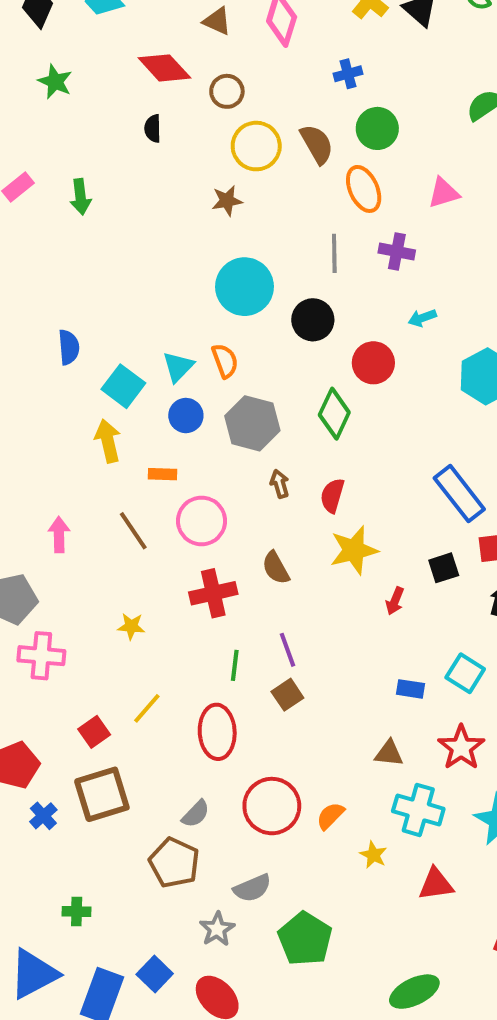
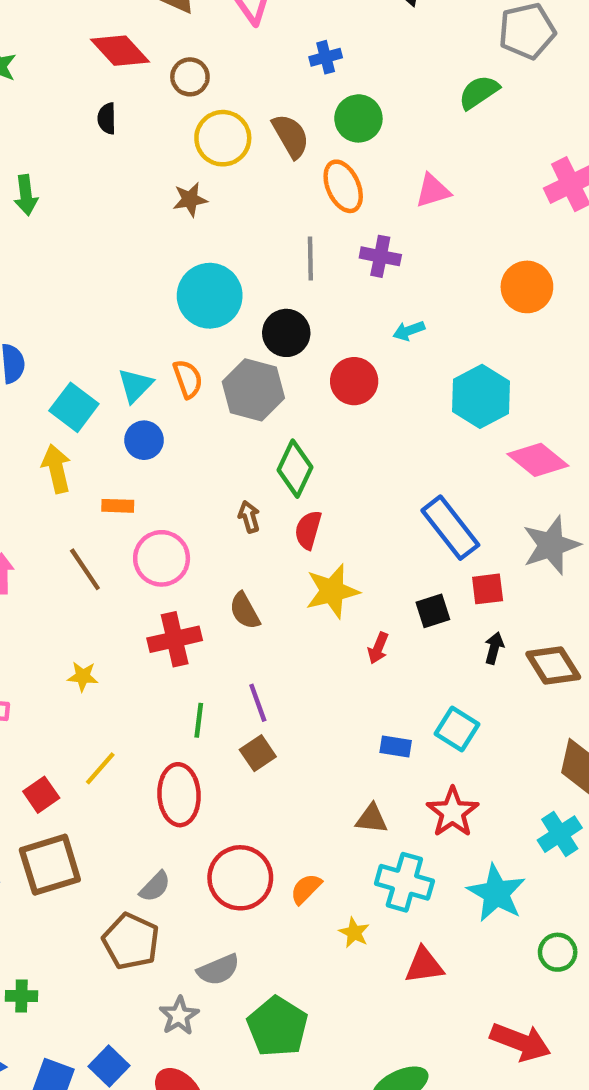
green diamond: (334, 414) -> (295, 469), moved
gray hexagon: (252, 423) -> (253, 390), moved

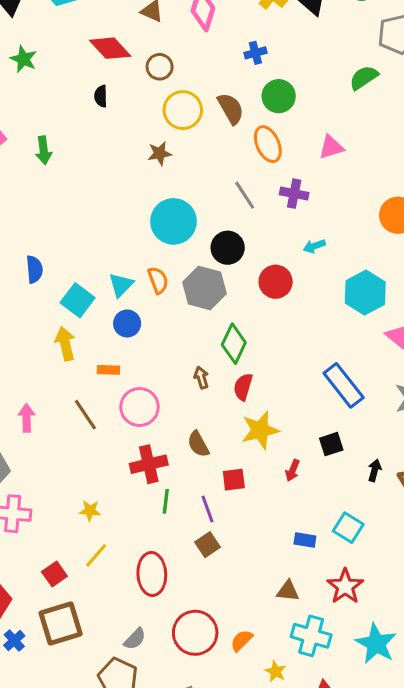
gray line: (310, 259) -> (245, 195), turned -32
red square: (488, 589) -> (234, 480), moved
yellow star: (83, 676) -> (90, 511), moved
green line: (199, 720) -> (166, 501), moved

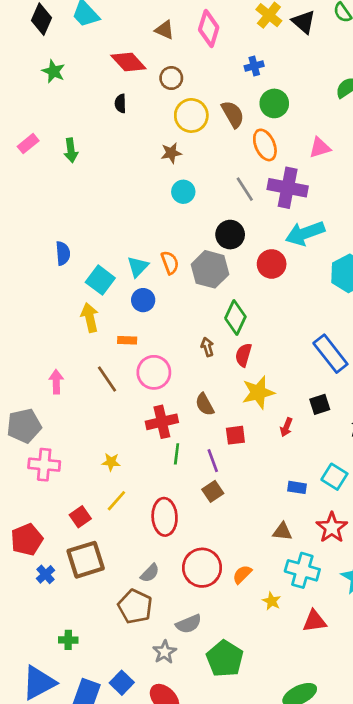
purple cross: (294, 194) -> (288, 188), size x1.6
cyan circle: (173, 221) -> (183, 192), moved, size x0.6
cyan arrow: (314, 246) -> (305, 233), size x2.0

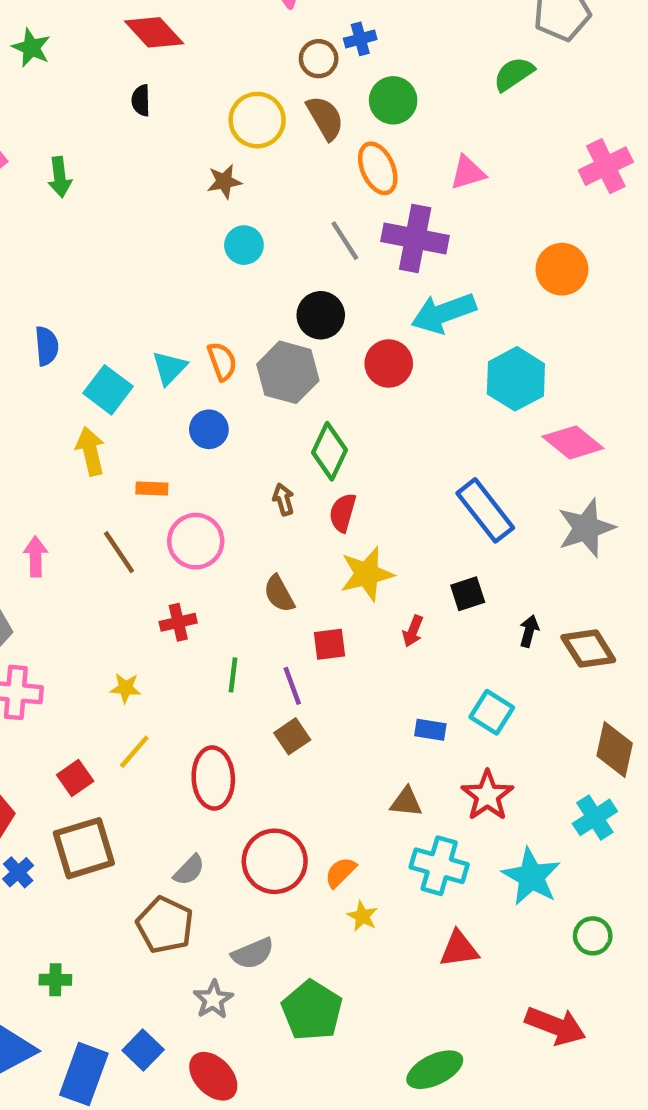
brown circle: (171, 78) -> (319, 59), moved
blue circle: (143, 300) -> (209, 429), moved
red cross: (162, 422) -> (178, 622), moved, size x0.7
yellow star: (272, 601) -> (362, 916), moved

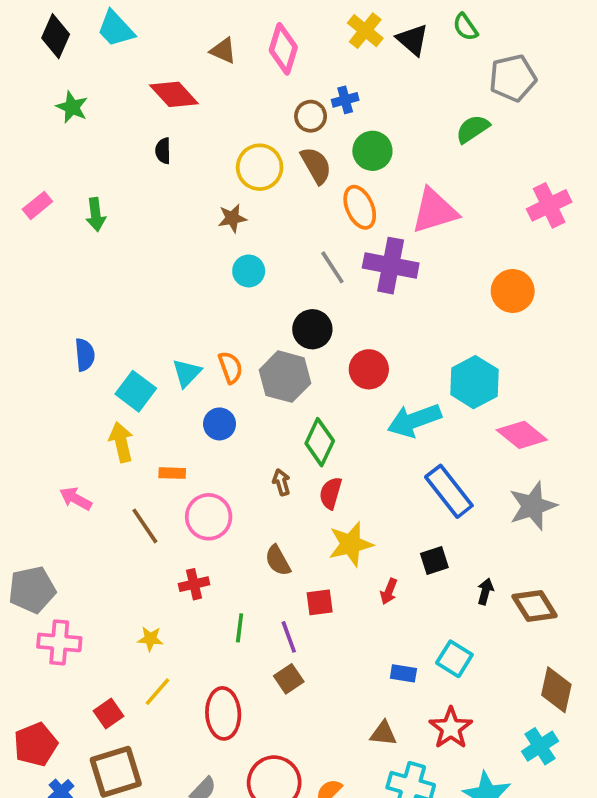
pink triangle: (468, 173) -> (434, 211), size x1.6
cyan arrow: (444, 313) -> (414, 420), moved
pink arrow: (36, 556) -> (76, 499), moved, turned -60

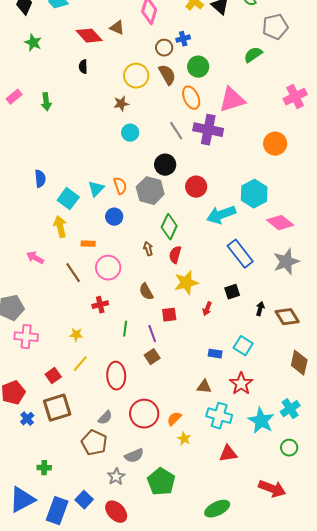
brown triangle: (223, 51) -> (117, 28), moved
cyan cross: (540, 746) -> (290, 409), moved

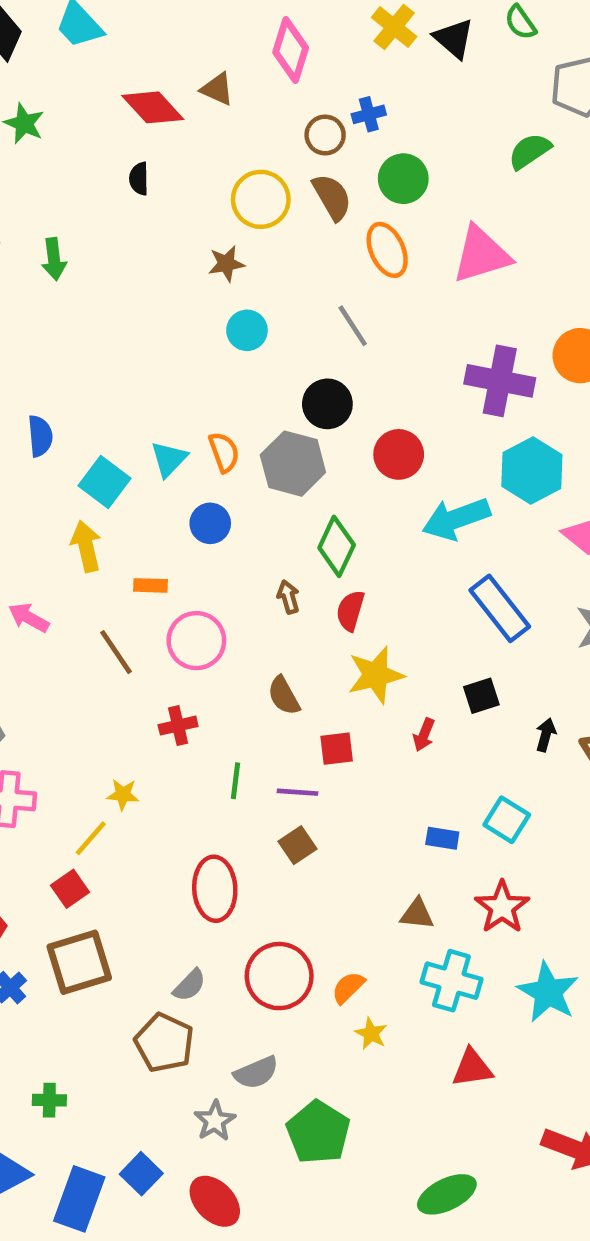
purple cross: (208, 130) -> (500, 381), moved
purple line: (152, 334) -> (298, 792), turned -66
yellow line: (80, 364) -> (91, 838), moved

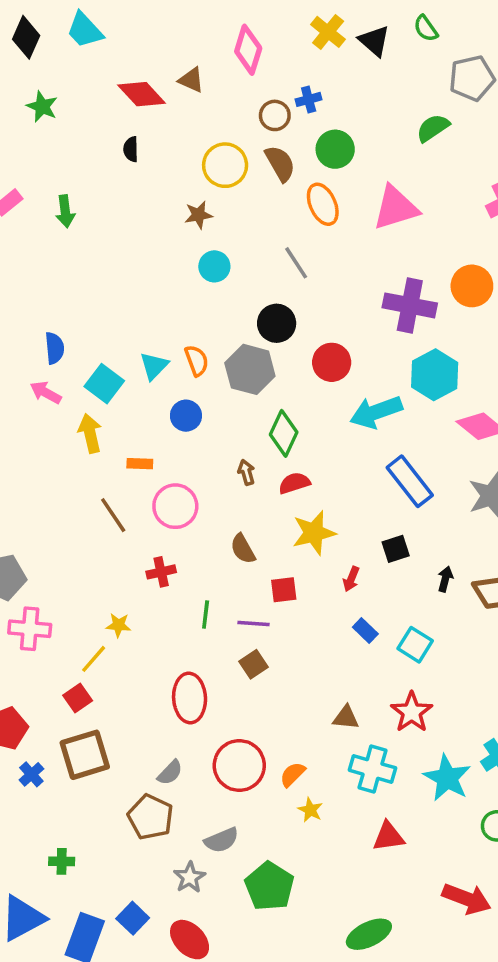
red semicircle: (350, 611) -> (294, 483), turned 56
pink arrow: (29, 618) -> (46, 393), moved
blue rectangle: (442, 838) -> (365, 631), moved, turned 35

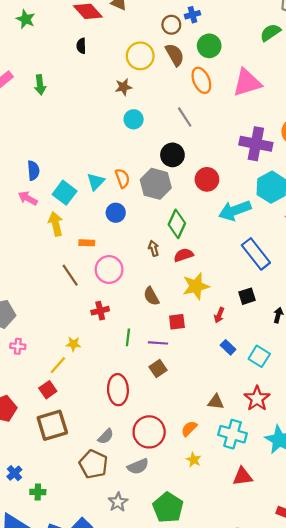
pink cross: (30, 629) -> (18, 346), size x0.6
blue cross: (31, 774) -> (14, 473), moved
orange semicircle: (293, 774) -> (189, 429), moved
gray semicircle: (222, 840) -> (138, 466), moved

